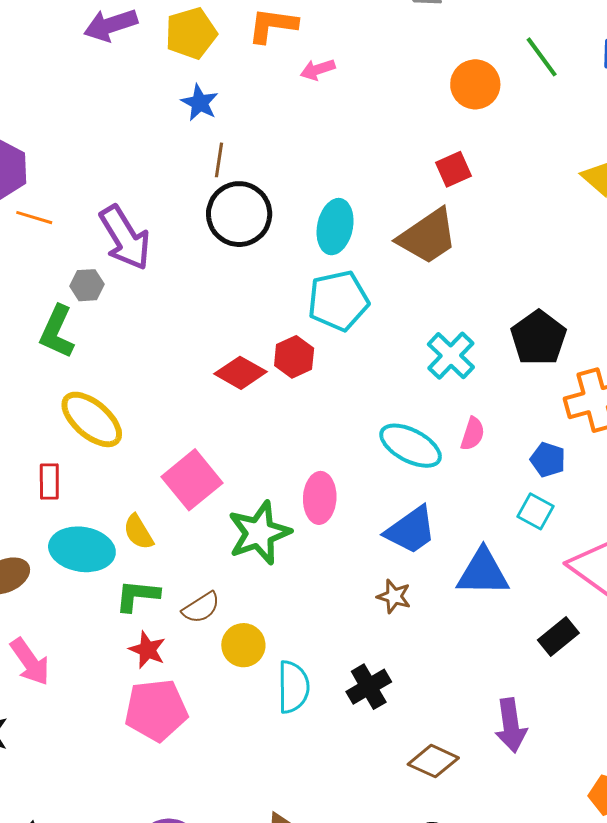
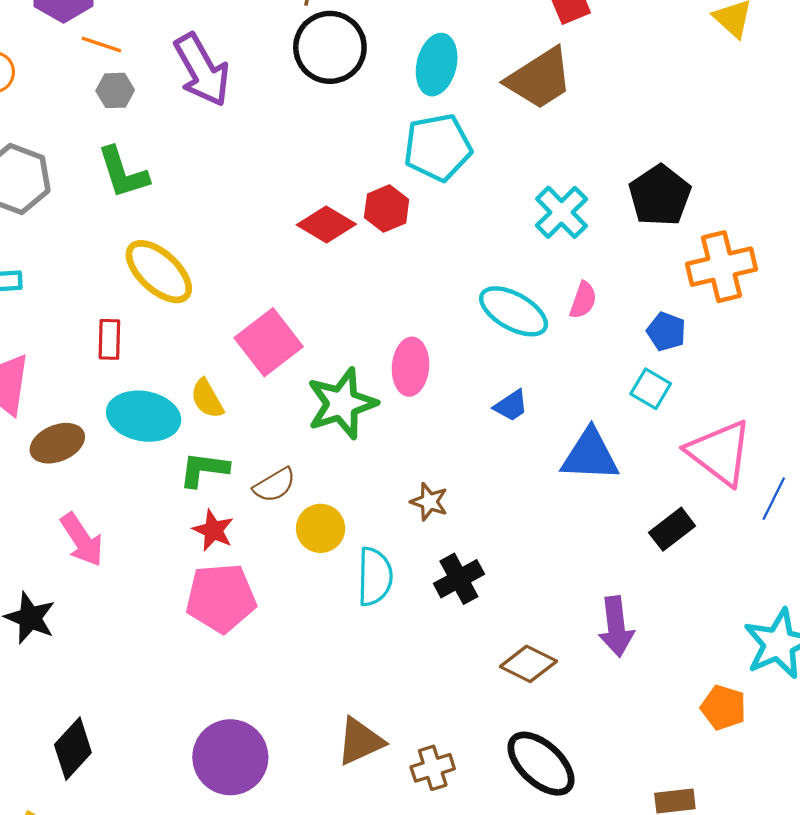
gray hexagon: (87, 285) -> (115, 90), moved
green L-shape: (57, 332) -> (123, 173), turned -44
blue trapezoid: (411, 530) -> (511, 406), size x0.6
brown star: (394, 596) -> (429, 502), moved

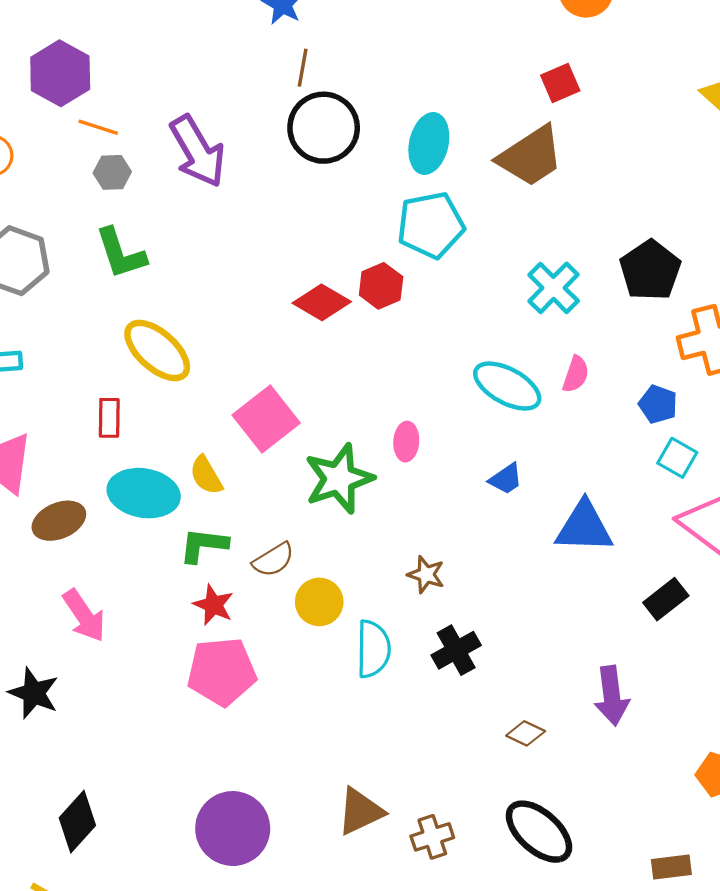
pink ellipse: (411, 367) -> (406, 442), size x0.7
cyan square: (651, 389) -> (677, 458), moved
brown diamond: (528, 664) -> (526, 733), size x0.7

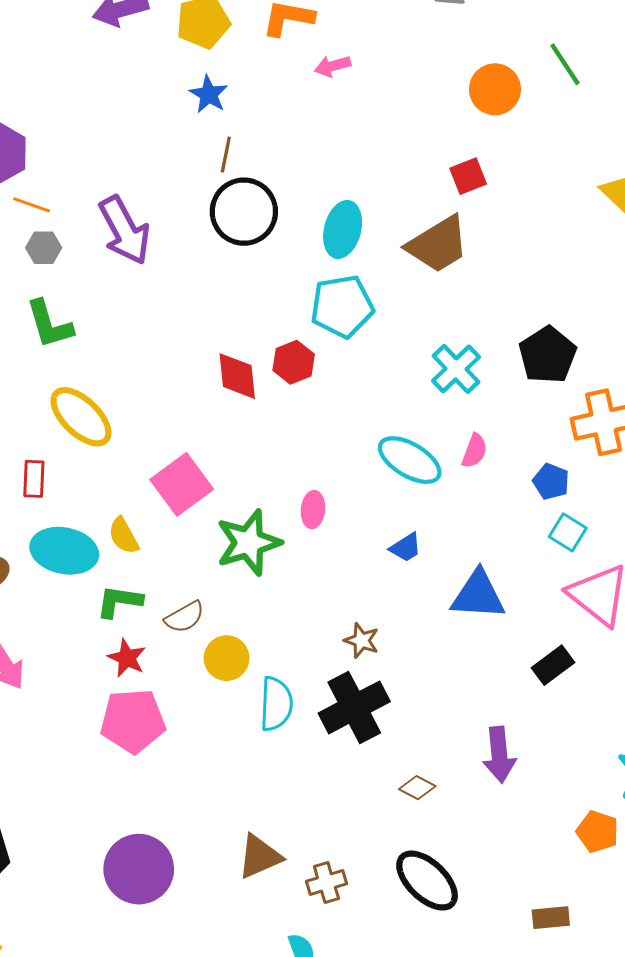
red diamond: (322, 302) -> (237, 376), turned 52
brown star: (426, 575) -> (361, 641), moved
black cross: (456, 650) -> (354, 707), size x1.5

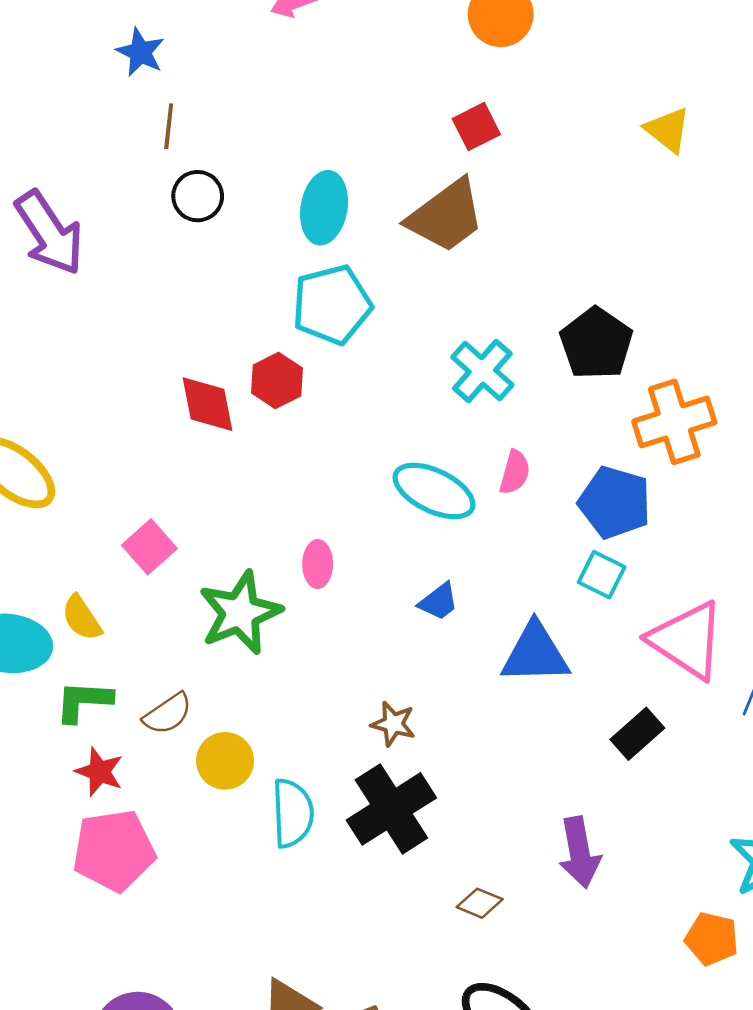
black circle: (244, 212) -> (198, 196), size x0.6
blue pentagon: (551, 481) -> (615, 502), size x1.6
pink square: (182, 484) -> (149, 547), size x0.7
cyan square: (568, 532) -> (602, 575), moved

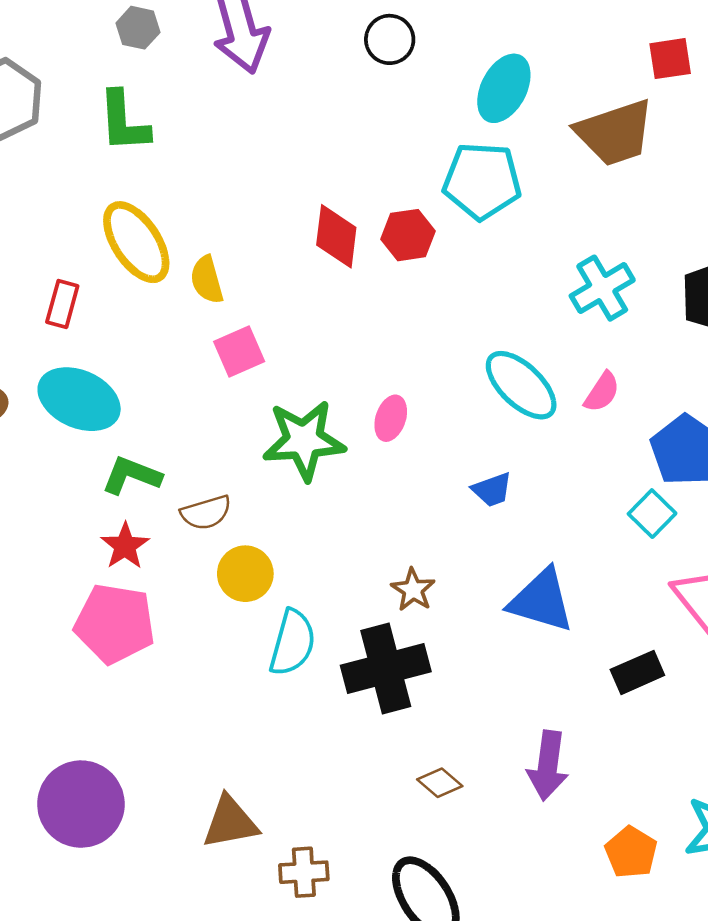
yellow semicircle: (82, 618) -> (207, 280), moved
blue triangle: (535, 654) -> (541, 601), moved
orange pentagon: (712, 939) -> (631, 852), moved

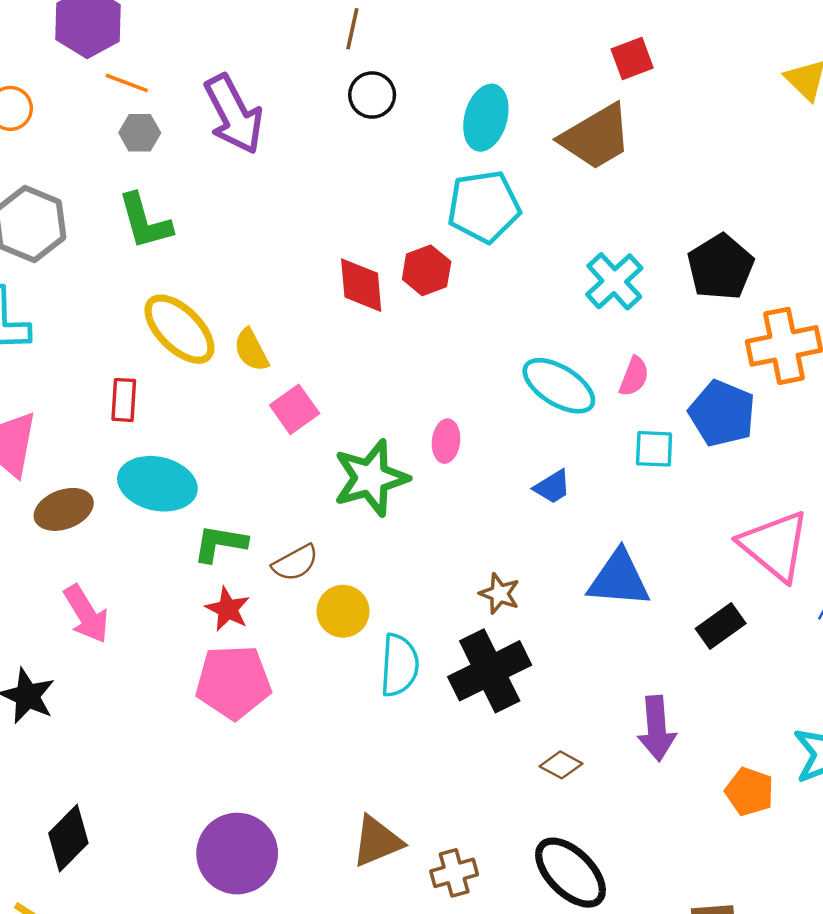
cyan square: (652, 514) -> (654, 449), moved, turned -30

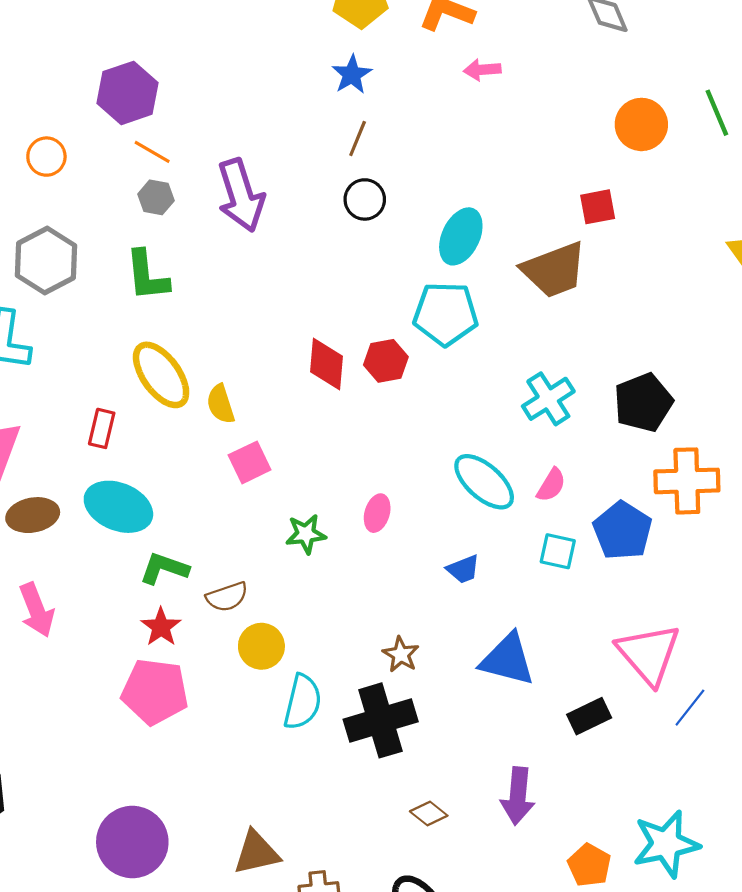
green star: (371, 478) -> (306, 534), size x0.6

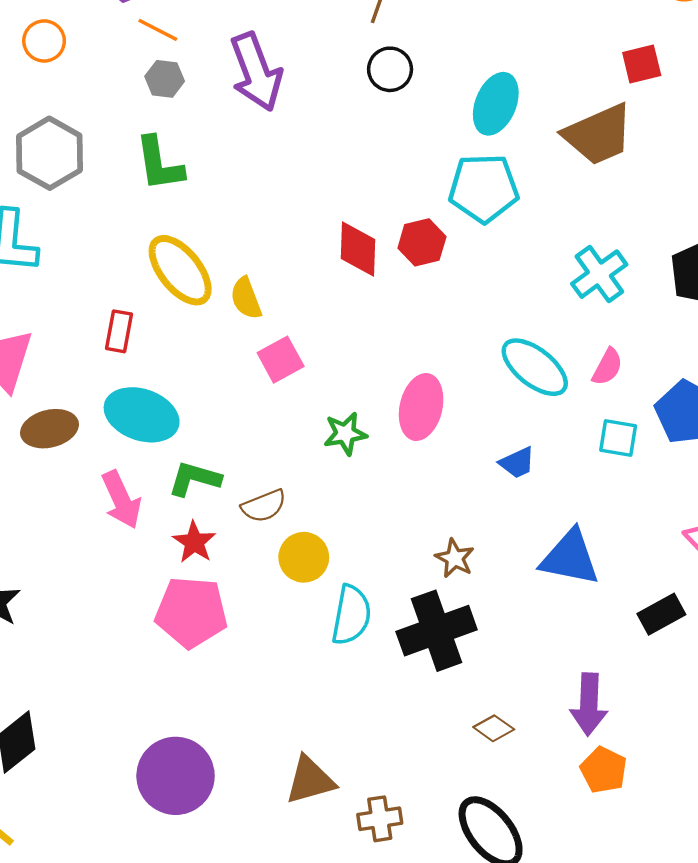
pink ellipse: (377, 513) -> (421, 407), size x1.6
pink arrow: (37, 610) -> (121, 500), moved
orange pentagon: (589, 865) -> (604, 770), moved

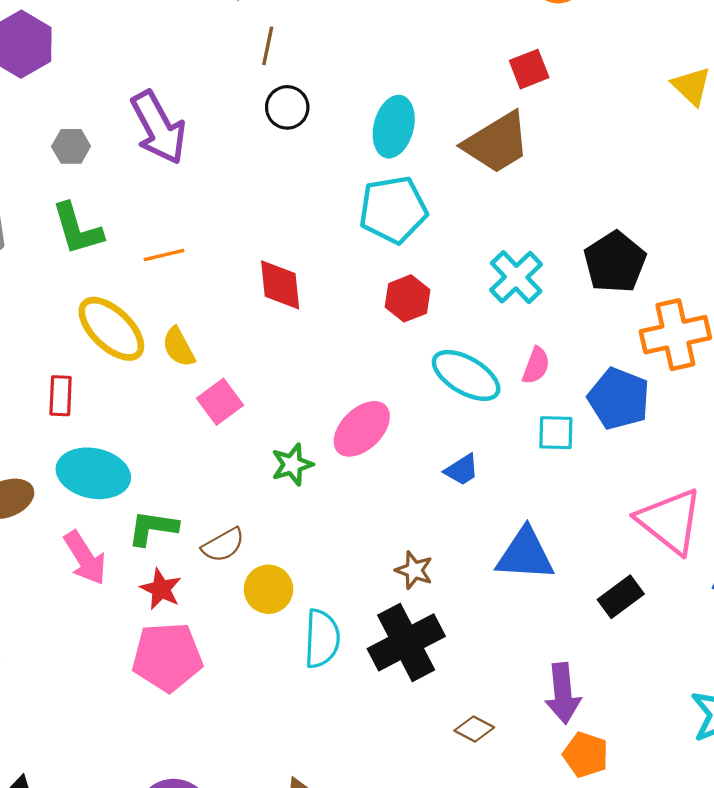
orange line: (158, 30) -> (164, 255), moved, turned -33
red hexagon: (422, 242) -> (408, 298), moved
pink ellipse: (421, 407) -> (362, 429), turned 40

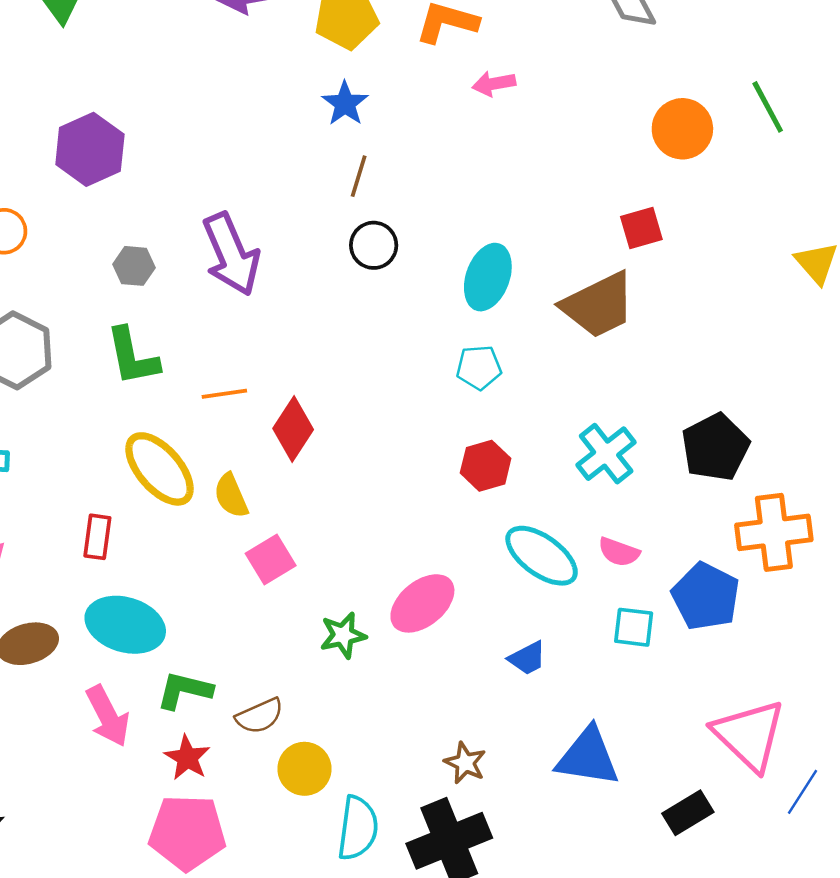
cyan pentagon: (393, 210) -> (479, 367), size x0.6
red diamond: (280, 285) -> (293, 429), moved, turned 34
pink semicircle: (536, 366) -> (619, 552), turned 84

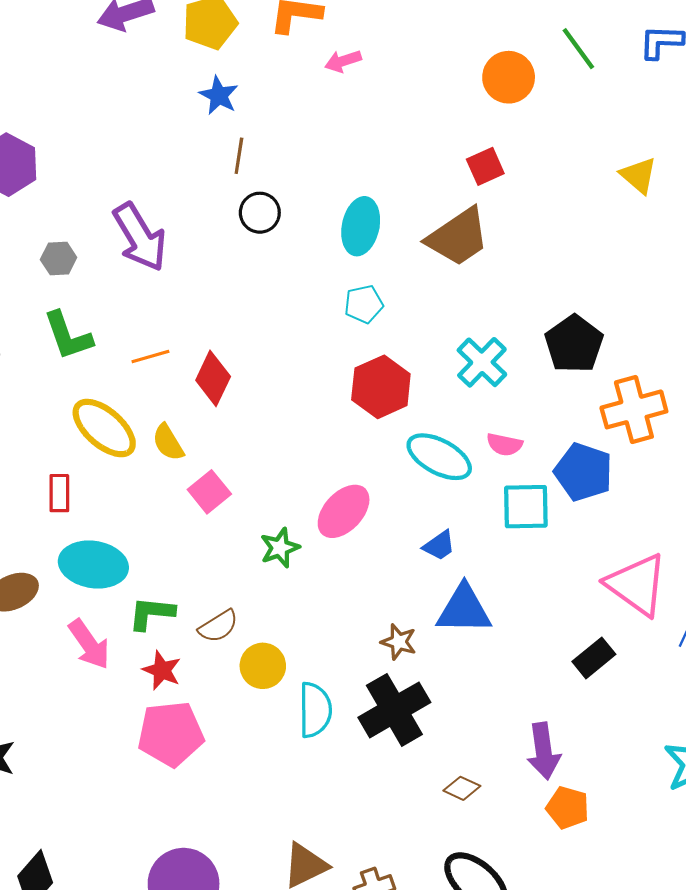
red hexagon: (486, 466) -> (381, 387), size x1.4
cyan square: (634, 627) -> (526, 507), size x1.4
blue triangle: (588, 757) -> (464, 609), moved

